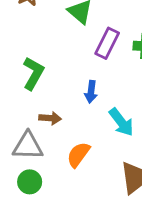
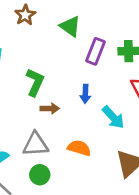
brown arrow: (50, 118) -> (50, 109), moved
orange semicircle: (78, 155) -> (79, 148), turned 75

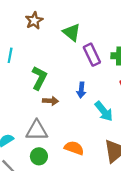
purple rectangle: (96, 51) -> (92, 55), turned -50
orange semicircle: (79, 148) -> (74, 148), moved

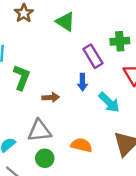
purple rectangle: (92, 55) -> (93, 56), moved
green L-shape: (39, 78) -> (22, 77), moved

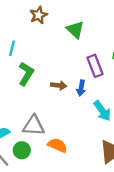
brown arrow: (51, 97) -> (59, 85), moved
orange semicircle: (81, 145) -> (57, 145), moved
green circle: (45, 158) -> (22, 150), moved

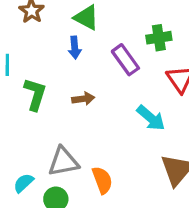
blue arrow: (81, 88) -> (75, 48), moved
orange semicircle: (57, 145) -> (102, 180), turned 60

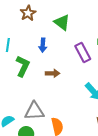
blue arrow: (75, 48) -> (43, 45), moved

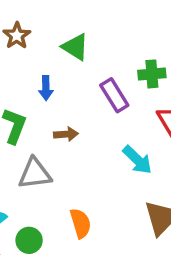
gray triangle: (34, 111) -> (35, 174), moved

